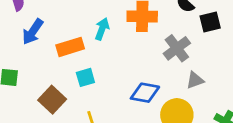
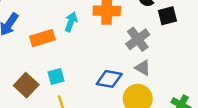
cyan square: (85, 77) -> (56, 76), moved
gray triangle: (195, 80) -> (143, 68), moved, turned 49

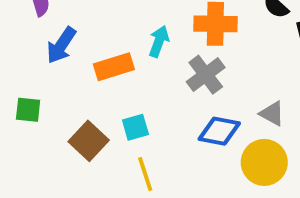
gray cross: (138, 39) -> (206, 75), moved

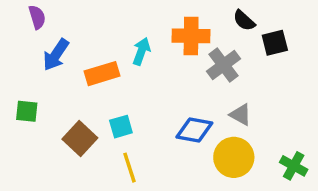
gray cross: (206, 75) -> (224, 65), moved

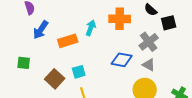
gray cross: (224, 65) -> (149, 42), moved
blue diamond: (194, 130) -> (122, 60), moved

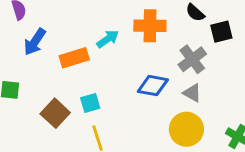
cyan arrow: (91, 28) -> (108, 39), turned 35

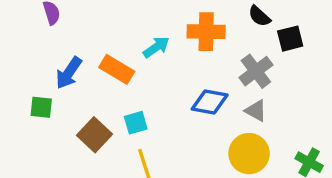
blue arrow: (35, 42) -> (69, 73), moved
orange rectangle: (74, 58) -> (117, 69), turned 48

